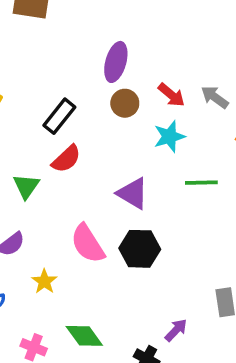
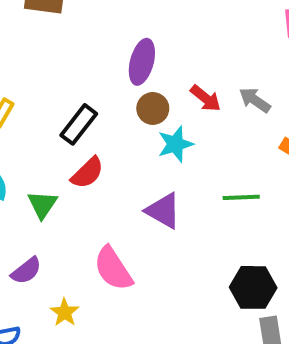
cyan star: (169, 136) -> (175, 144), moved
black hexagon: (140, 249) -> (253, 287), moved

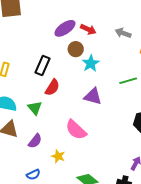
purple ellipse: (142, 62) -> (65, 28), turned 55
red arrow: (206, 98) -> (88, 29), moved

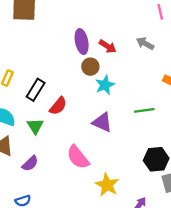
purple ellipse: (65, 28) -> (82, 42), turned -75
gray arrow: (123, 33) -> (145, 43), moved
black rectangle: (43, 66) -> (36, 90), moved
yellow star: (58, 156) -> (107, 185), moved, size x1.5

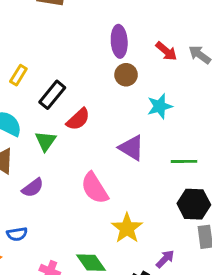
red arrow: (108, 46) -> (166, 51), moved
cyan star: (105, 85) -> (160, 106), moved
green line: (144, 110) -> (184, 161), moved

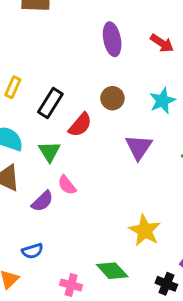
brown circle: (126, 75) -> (112, 98), moved
purple triangle: (131, 148) -> (139, 147), turned 40
pink semicircle: (95, 188) -> (67, 185), moved, size x0.6

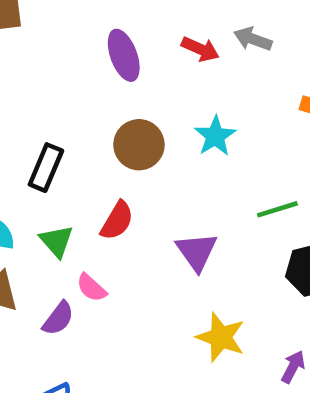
brown circle: (112, 98) -> (139, 145), size x1.4
red semicircle: (80, 125) -> (117, 221), moved
purple triangle: (139, 147) -> (197, 252), moved

